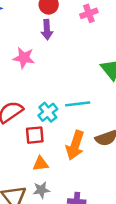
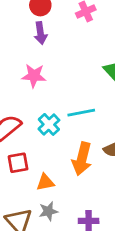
pink star: (24, 58) -> (34, 76), moved
red square: (35, 135) -> (18, 163), moved

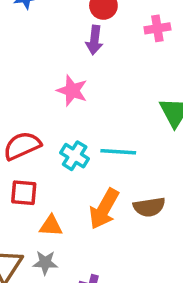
cyan cross: (49, 124) -> (75, 156), turned -30

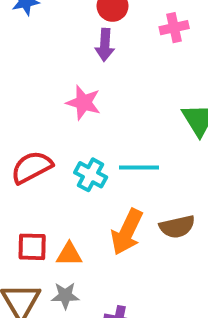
red square: (24, 193) -> (32, 247), moved

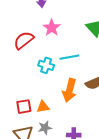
pink star: (83, 103) -> (52, 28), moved, turned 30
red semicircle: (32, 167) -> (24, 40), moved

